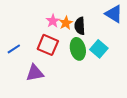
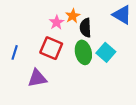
orange star: (66, 23) -> (73, 16), moved
blue line: (14, 49) -> (15, 52), turned -40

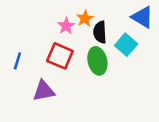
cyan square: (106, 52) -> (126, 45), moved

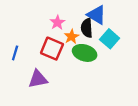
blue triangle: (142, 17) -> (97, 15), moved
orange star: (85, 18) -> (72, 37), moved
green ellipse: (97, 61) -> (85, 53), turned -60

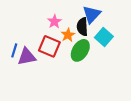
blue triangle: (97, 15) -> (92, 14), turned 42
green ellipse: (85, 53) -> (80, 50), turned -75
purple triangle: (38, 79) -> (27, 57), moved

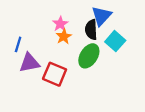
orange star: (68, 35) -> (64, 36), moved
red square: (49, 46) -> (55, 74), moved
blue line: (14, 50) -> (18, 44), moved

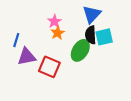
black semicircle: (91, 30) -> (91, 35), moved
cyan square: (115, 41) -> (104, 37), turned 36

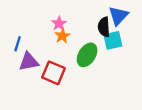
blue triangle: (92, 14) -> (118, 16), moved
black semicircle: (91, 35) -> (104, 27), moved

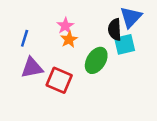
blue line: (18, 44) -> (25, 38), moved

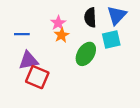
black semicircle: (115, 30) -> (90, 17), moved
blue line: (25, 38) -> (22, 34), turned 72
red square: (59, 80) -> (37, 77), moved

